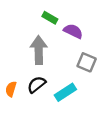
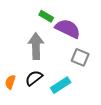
purple semicircle: (73, 31) -> (68, 29), size x1.4

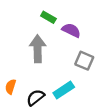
purple semicircle: (68, 29) -> (71, 30), size x0.7
black semicircle: (34, 78) -> (35, 98), moved

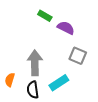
gray arrow: (38, 49) -> (35, 63), moved
black semicircle: (35, 98) -> (33, 90), turned -60

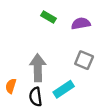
purple semicircle: (66, 28) -> (81, 23), moved, turned -36

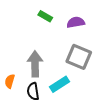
gray square: (84, 60) -> (79, 57), size x1.4

